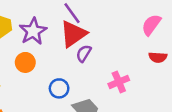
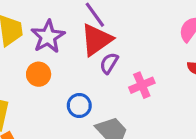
pink cross: (119, 82) -> (142, 85), moved

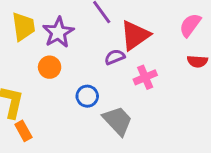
red triangle: (96, 40) -> (135, 35), moved
purple semicircle: (109, 63) -> (115, 57), turned 36

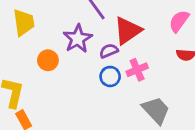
purple star: (58, 32) -> (78, 39), moved
blue circle: (87, 96) -> (110, 76), moved
gray trapezoid: (118, 121) -> (156, 110), moved

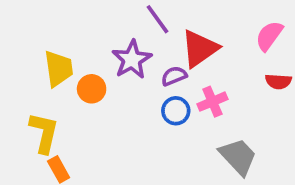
yellow trapezoid: (24, 22) -> (59, 69), moved

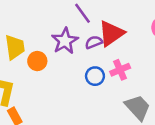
purple semicircle: (174, 76) -> (94, 42), moved

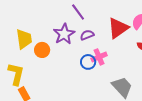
red triangle: (111, 33) -> (118, 28), moved
pink cross: (120, 70) -> (99, 57), moved

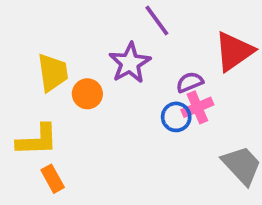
purple semicircle: (87, 35) -> (190, 82), moved
yellow L-shape: (16, 74) -> (37, 140), turned 75

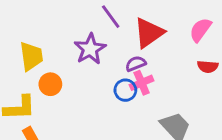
red triangle: (234, 51) -> (149, 33), moved
orange circle: (87, 94) -> (50, 84), moved

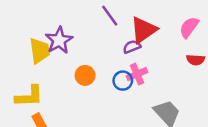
purple star: (90, 49) -> (59, 40), moved
purple semicircle: (136, 64) -> (132, 47), moved
orange circle: (50, 84) -> (85, 75), moved

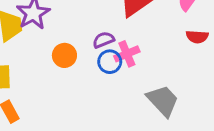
purple semicircle: (132, 47) -> (103, 40), moved

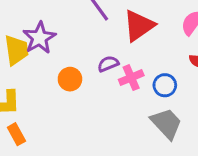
blue circle: (110, 62) -> (165, 85), moved

